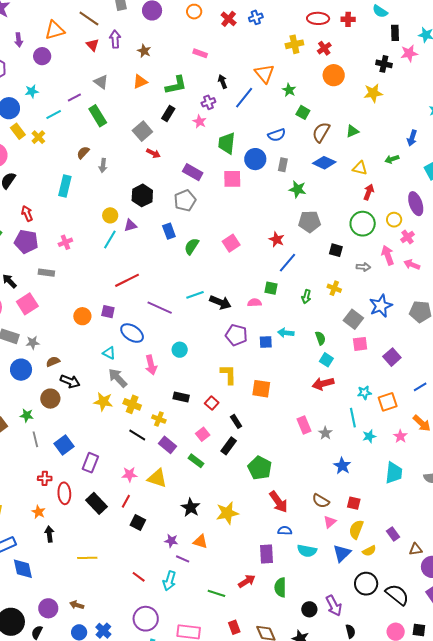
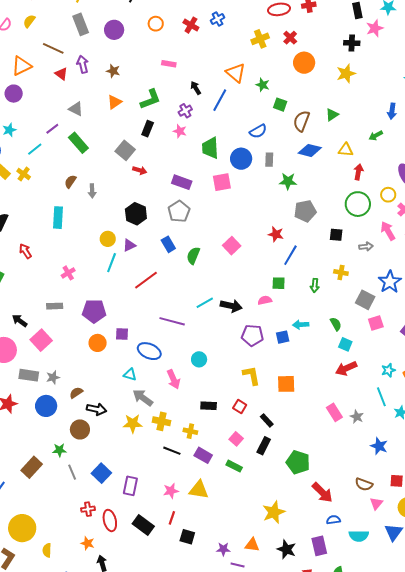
purple pentagon: (26, 241) -> (94, 311), moved
red line: (127, 280) -> (146, 280), moved
black star: (191, 507) -> (287, 549), moved

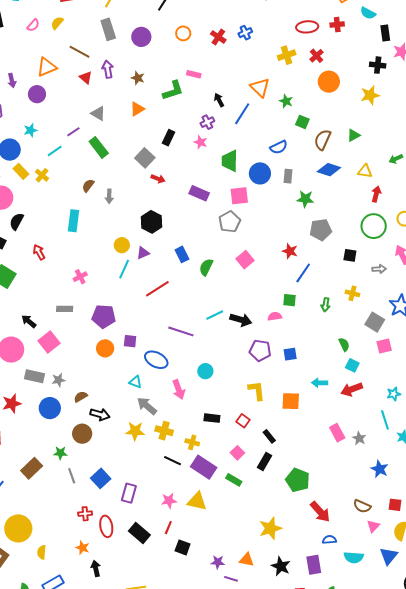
green L-shape: (150, 99) -> (173, 91), moved
gray pentagon: (179, 211) -> (230, 222), moved
cyan arrow: (301, 325) -> (320, 383), moved
purple rectangle: (203, 455) -> (204, 467), size x1.4

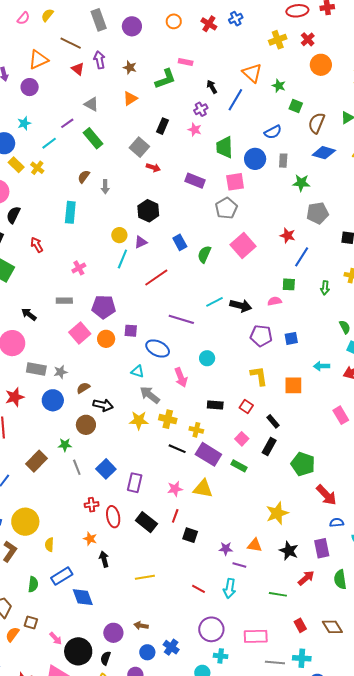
pink square: (245, 260) -> (243, 246), size x1.4
pink square: (49, 342) -> (80, 333), moved

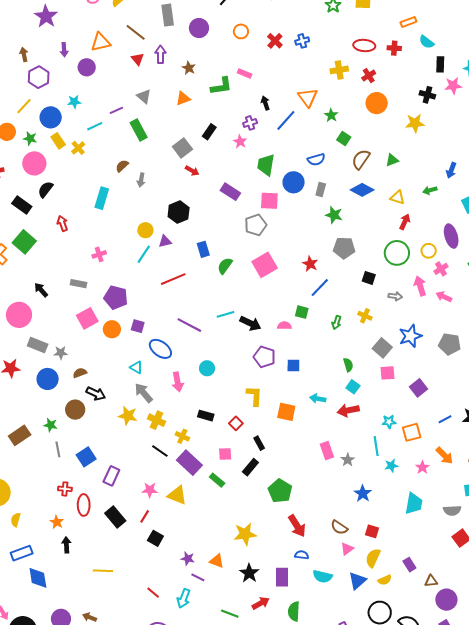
pink square: (242, 439) -> (225, 454), turned 32

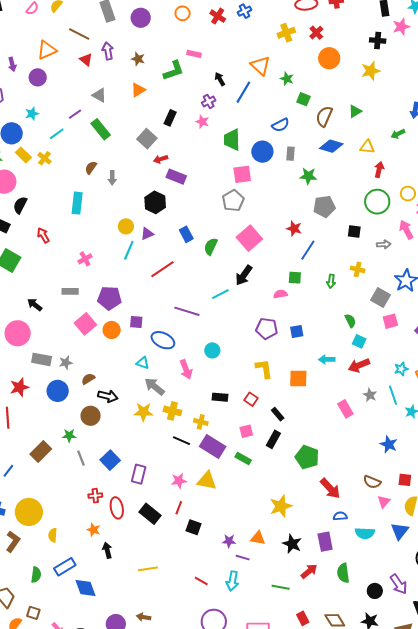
red arrow: (192, 171) -> (161, 159), turned 144
purple rectangle: (230, 192) -> (176, 177), moved
black arrow: (250, 323) -> (244, 275), moved, turned 110
gray star: (348, 460) -> (370, 395), moved

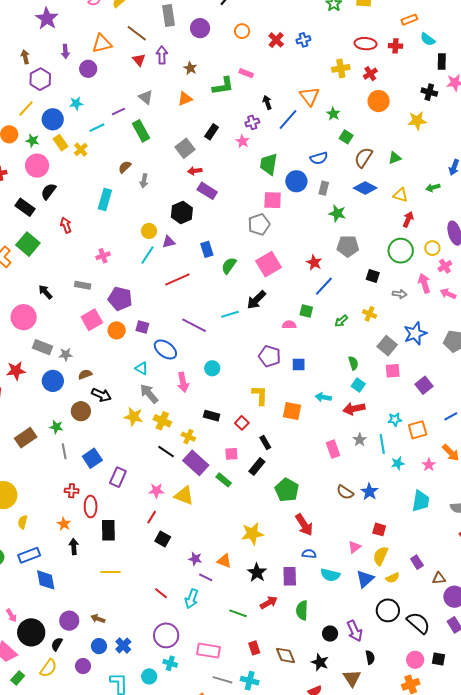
green arrow: (331, 281) -> (341, 321), turned 32
brown semicircle: (372, 482) -> (345, 492), moved
black rectangle: (150, 514) -> (108, 530), moved, turned 40

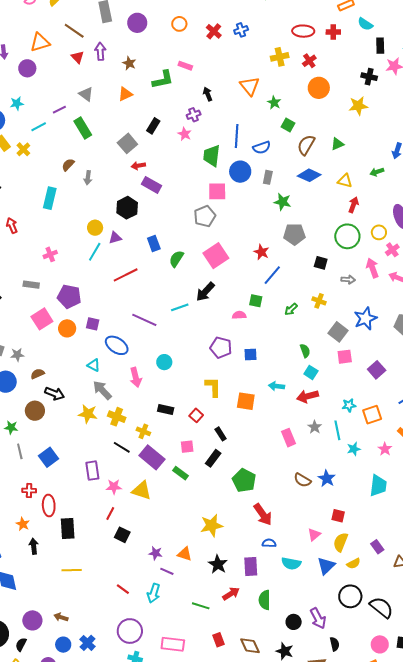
blue line: (288, 119) -> (237, 136), moved, turned -35
purple rectangle: (118, 477) -> (92, 471), moved, turned -30

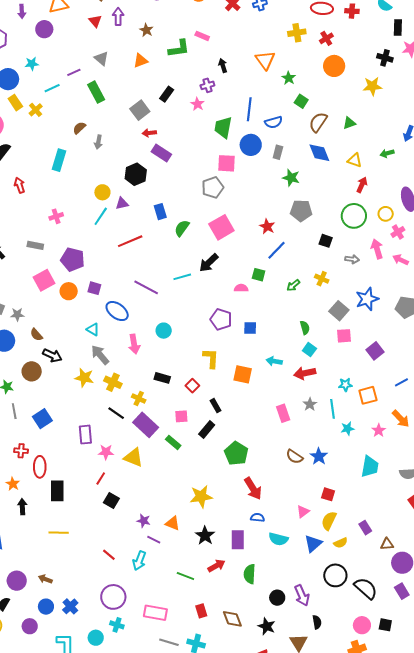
blue diamond: (309, 175) -> (319, 153), turned 40
brown semicircle: (38, 374) -> (36, 335), turned -112

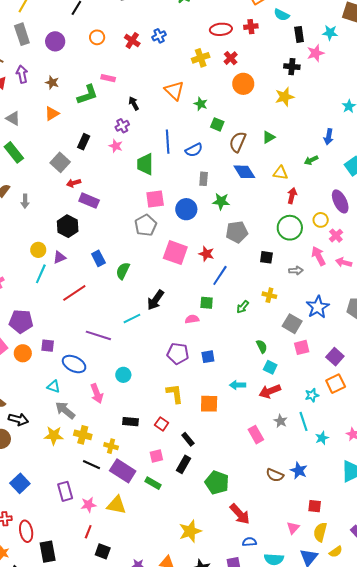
blue circle: (251, 145) -> (186, 209), moved
pink square: (221, 227) -> (175, 253), moved, turned -30
orange square: (368, 395) -> (336, 384), moved

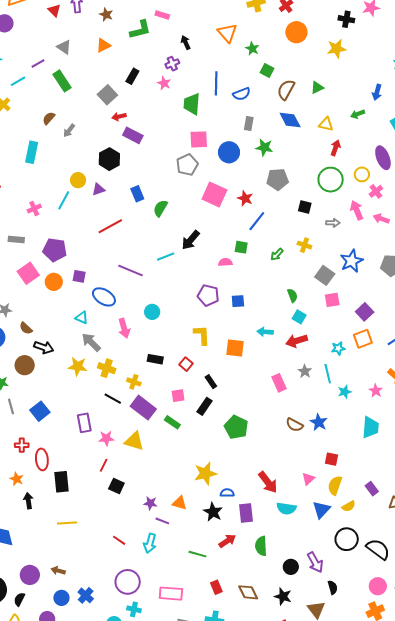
gray arrow: (25, 201) -> (69, 130), turned 32
cyan line: (41, 274) -> (64, 200), moved
red arrow: (240, 514) -> (268, 482), moved
blue semicircle: (249, 542) -> (227, 493), moved

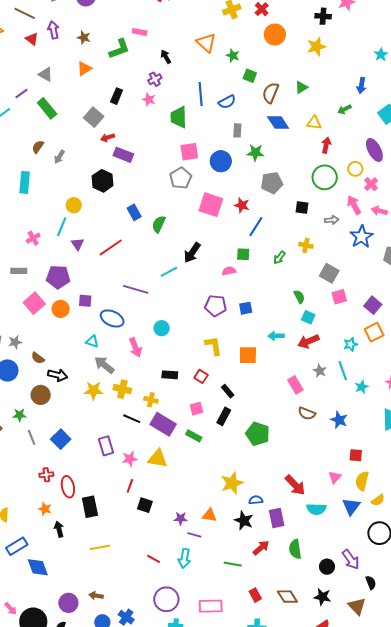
purple triangle: (98, 189) -> (78, 244), moved, turned -40
blue star: (352, 261) -> (361, 237), moved
brown semicircle: (294, 425) -> (307, 413), moved

